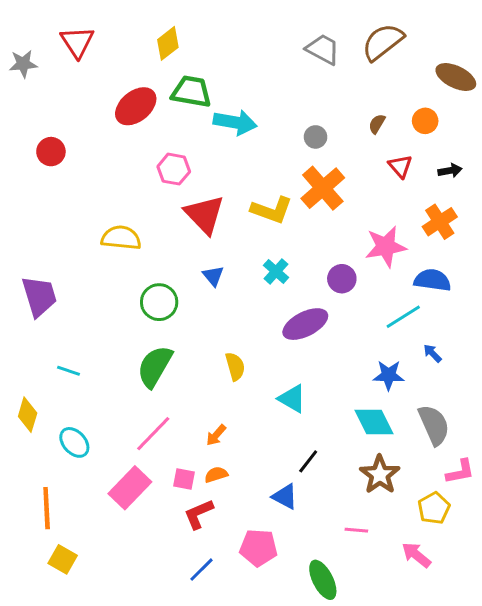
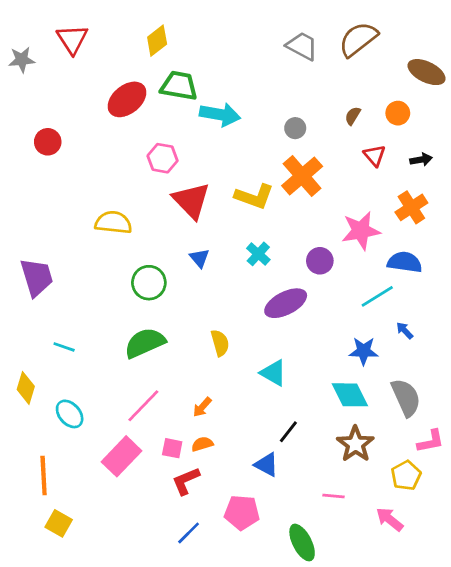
green semicircle: (155, 366) -> (145, 343), turned 36

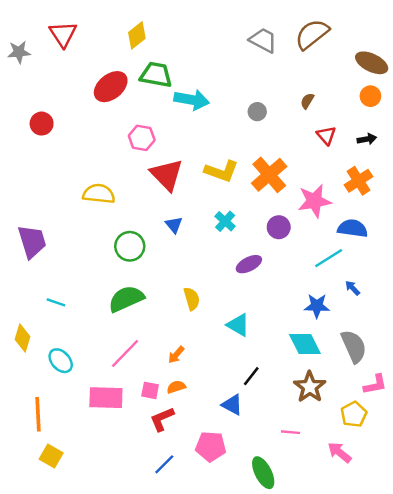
orange circle: (398, 113) -> (370, 96), moved
orange cross: (302, 176) -> (269, 175), moved
purple ellipse: (286, 303) -> (249, 264), size x0.7
pink rectangle: (122, 456) -> (106, 398), turned 48

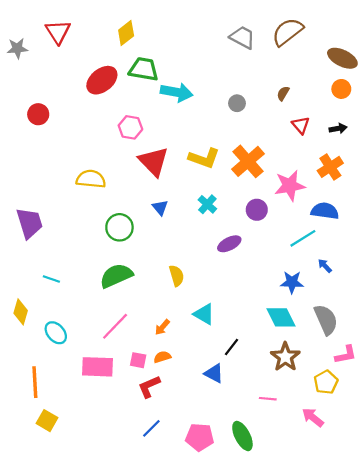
cyan triangle: (238, 325) -> (204, 314), moved
pink pentagon: (211, 446) -> (200, 437), moved

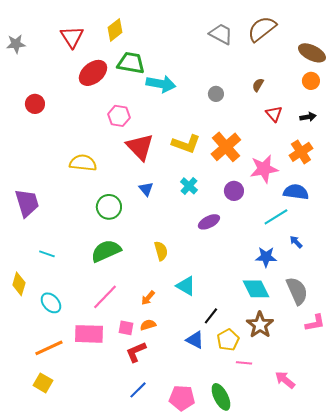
red triangle: (58, 32) -> (72, 37), moved
orange line: (35, 382) -> (49, 348), moved, turned 68
yellow pentagon: (326, 382) -> (228, 340), moved

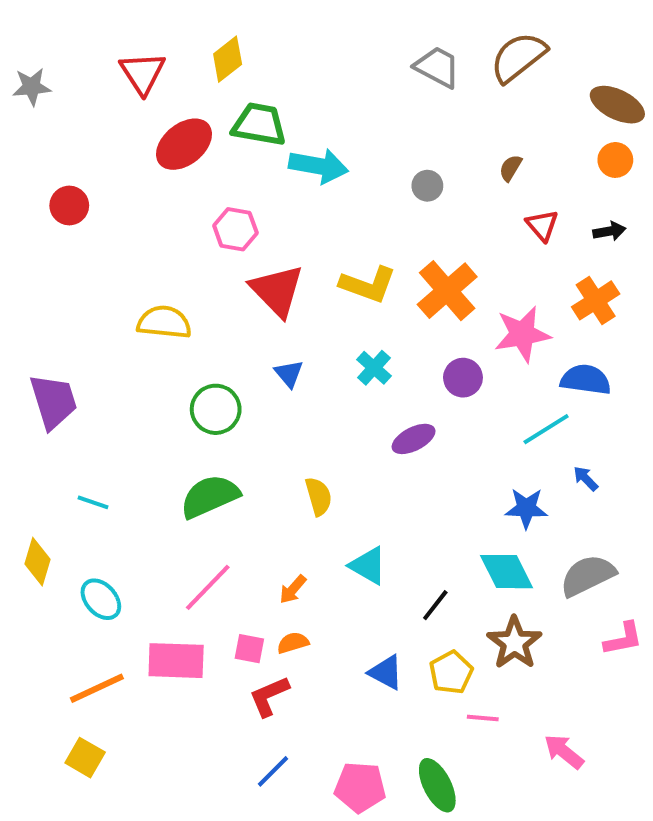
gray semicircle: (297, 291) -> (588, 575), turned -92
black line: (211, 316) -> (435, 605), moved

